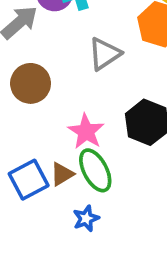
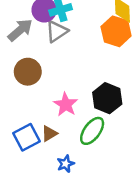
gray triangle: (105, 54) -> (57, 31), moved
green ellipse: (95, 170) -> (92, 131), moved, turned 64

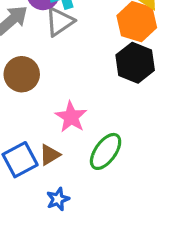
black hexagon: (107, 98) -> (135, 63), moved
blue star: (66, 164) -> (58, 199), moved

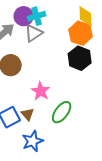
brown triangle: (50, 155) -> (28, 114), turned -40
blue star: (58, 199) -> (33, 141), size x1.5

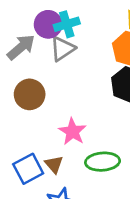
green ellipse: (62, 112) -> (103, 162), turned 50

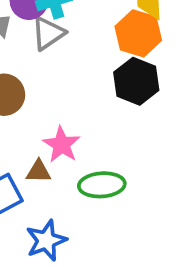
brown triangle: (54, 164) -> (39, 171), moved, turned -48

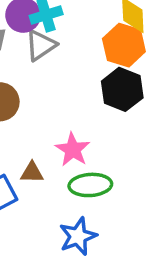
pink star: (62, 145) -> (73, 150), moved
blue star: (46, 240) -> (78, 236), moved

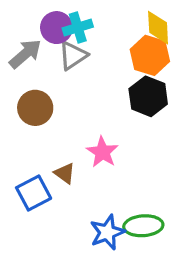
brown triangle: (32, 173) -> (65, 173), turned 35
green ellipse: (90, 185) -> (143, 226), moved

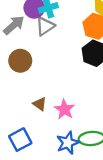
pink star: (102, 152) -> (65, 109), moved
blue square: (34, 193) -> (20, 140), moved

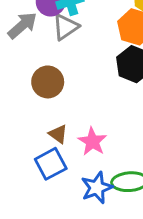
brown circle: (20, 61) -> (48, 82), moved
blue square: (20, 140) -> (51, 164), moved

